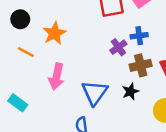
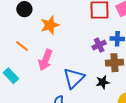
orange line: (26, 52) -> (22, 46), moved

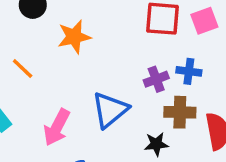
pink arrow: (45, 60) -> (57, 127), moved
blue triangle: (74, 78) -> (110, 110), moved

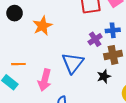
orange line: (23, 68) -> (18, 64), moved, turned -32

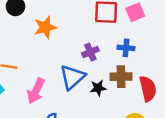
purple cross: (95, 39) -> (90, 52), moved
black star: (104, 76) -> (98, 88), moved

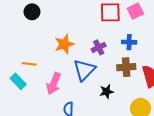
orange star: (45, 27) -> (64, 44), moved
black star: (98, 88) -> (107, 92), moved

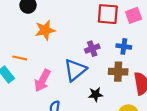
orange star: (64, 44) -> (45, 30), moved

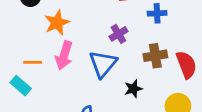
blue cross: (124, 46) -> (157, 13), moved
pink arrow: (42, 81) -> (64, 55), moved

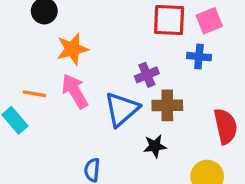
pink arrow: (64, 55) -> (75, 91), turned 124
brown cross: (155, 56) -> (167, 105), moved

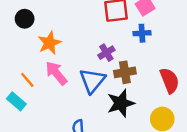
orange line: (34, 94) -> (27, 80), turned 49
black star: (155, 146) -> (121, 103), size x1.6

